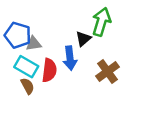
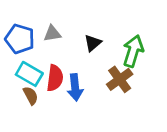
green arrow: (101, 22) -> (133, 51), moved
gray triangle: (34, 44) -> (52, 33), moved
blue arrow: (70, 58) -> (75, 87), moved

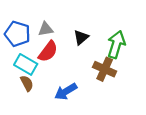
red semicircle: (55, 78) -> (48, 51), moved, turned 30
brown cross: (120, 79) -> (105, 69), turned -30
blue arrow: (75, 87) -> (66, 92), moved, turned 65

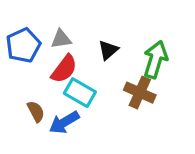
blue pentagon: (17, 34) -> (23, 45), turned 30
cyan rectangle: (26, 64) -> (80, 93), moved
blue arrow: (66, 92) -> (64, 122), moved

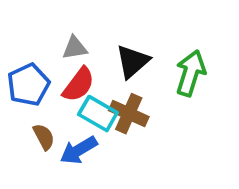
blue pentagon: (23, 45) -> (28, 85), moved
black triangle: (108, 50) -> (133, 61), size x1.4
brown cross: (140, 93) -> (129, 114), moved

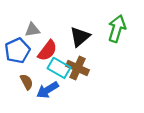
gray triangle: (75, 48) -> (32, 30), moved
green arrow: (191, 73) -> (117, 29), moved

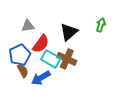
green arrow: (117, 29) -> (101, 25), size x0.6
blue pentagon: (17, 51) -> (20, 55), moved

